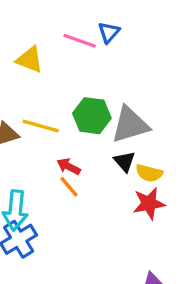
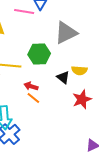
gray triangle: (130, 125) -> (66, 33), moved
yellow semicircle: (149, 173) -> (79, 70), moved

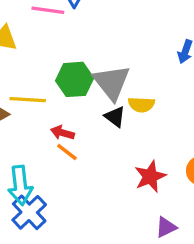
gray triangle: (66, 33) -> (112, 82), moved, turned -40
red star: (82, 99) -> (150, 176), moved

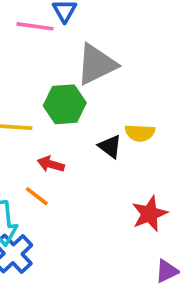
gray triangle: (112, 82) -> (96, 64), moved, turned 42
orange line: (67, 152) -> (37, 196), moved

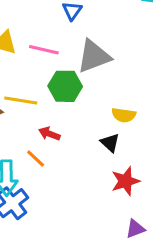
pink line: (35, 26) -> (44, 50), moved
black triangle: (110, 146) -> (110, 143), moved

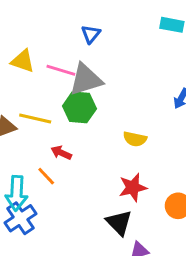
gray triangle: (94, 56) -> (86, 79), moved
black triangle: (110, 143) -> (119, 223), moved, size x1.4
red star: (125, 181) -> (133, 188), moved

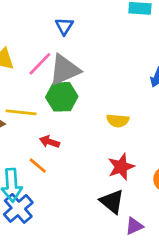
pink line: (61, 70) -> (40, 64), turned -56

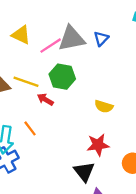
blue triangle: (64, 26) -> (101, 39), moved
gray triangle: (65, 70) -> (72, 39), moved
red arrow: (49, 142) -> (45, 99), moved

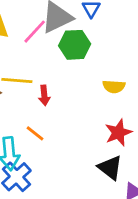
green hexagon: (62, 77) -> (75, 45), moved
red arrow: (45, 99) -> (44, 95), turned -112

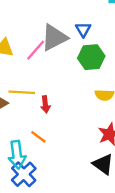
green hexagon: (75, 45) -> (91, 57), moved

